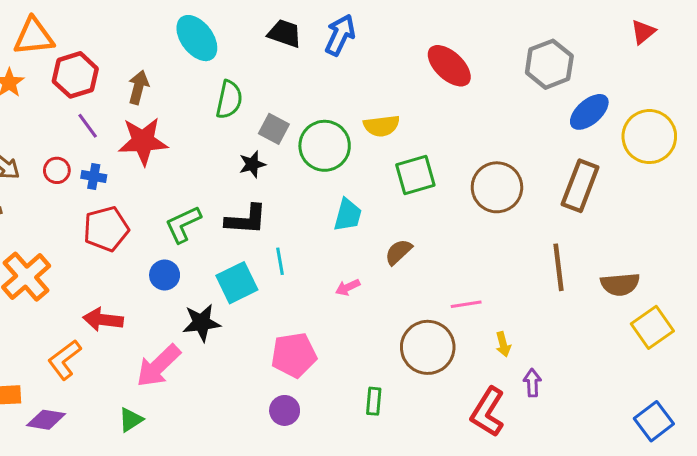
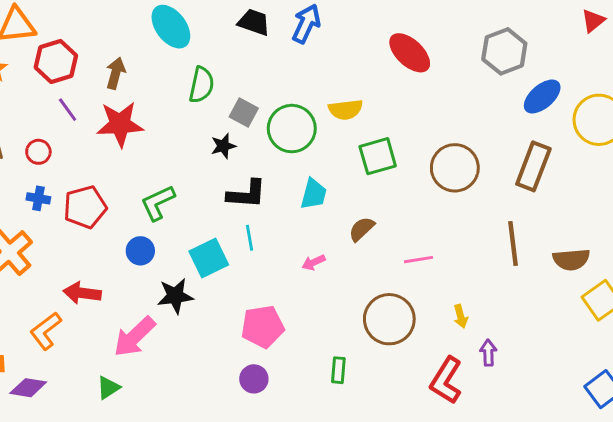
blue cross: (94, 177) -> (38, 198), moved
black L-shape: (246, 220) -> (247, 194), moved
pink line: (466, 304) -> (418, 260), moved

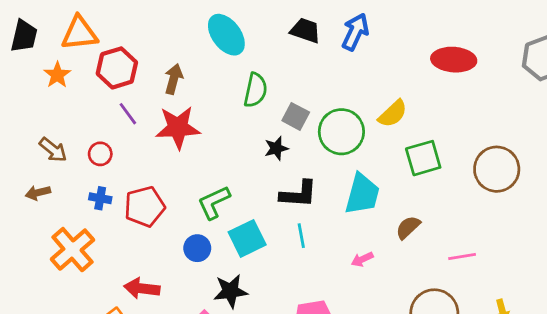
red ellipse: (410, 53) -> (454, 60), turned -39
yellow semicircle: (346, 110) -> (393, 114), turned -36
cyan trapezoid: (314, 194) -> (362, 194), size x1.4
cyan square: (209, 258) -> (247, 238), moved

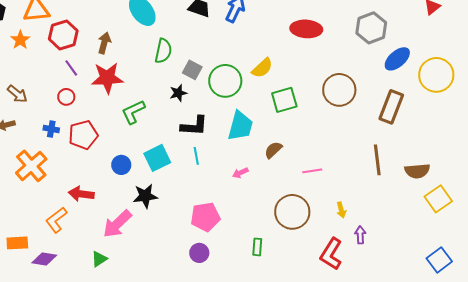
red circle: (100, 154) -> (66, 97), moved
brown circle: (497, 169) -> (339, 90), moved
green L-shape: (214, 202) -> (133, 112), moved

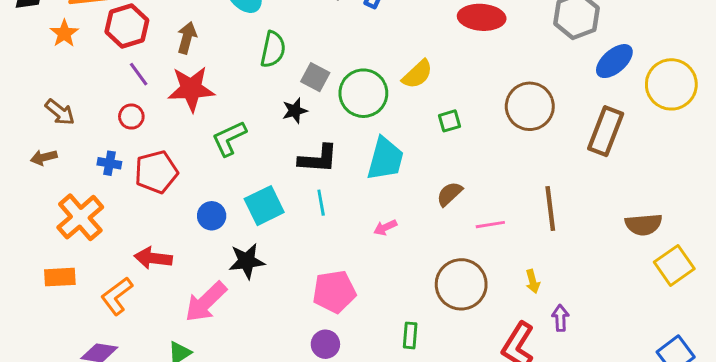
green square: (284, 100) -> (449, 121), size x0.6
brown semicircle: (273, 150) -> (449, 194), moved
brown line: (377, 160) -> (550, 208), moved
orange rectangle: (17, 243) -> (60, 277), moved

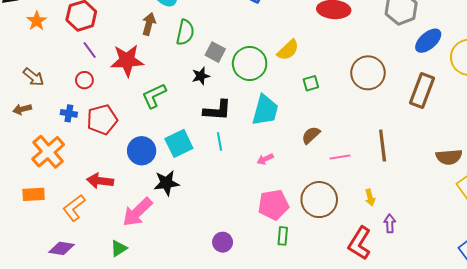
brown arrow: (187, 38) -> (149, 24), moved
blue circle: (212, 216) -> (142, 151), size x1.4
pink pentagon: (334, 292) -> (273, 205), moved

